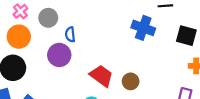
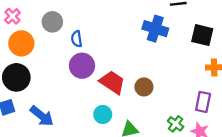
pink cross: (20, 11) -> (12, 16), moved
purple circle: (59, 55) -> (82, 66), moved

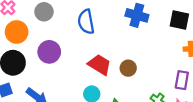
blue semicircle: (77, 39) -> (86, 22), moved, size x1.6
purple circle: (82, 66) -> (49, 52), moved

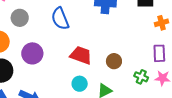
brown circle: (128, 68) -> (114, 61), moved

